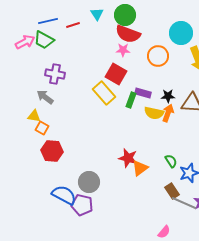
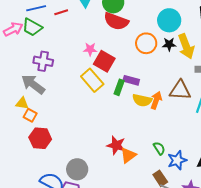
pink star: (123, 50) -> (90, 49), moved
black star: (168, 96) -> (169, 44), moved
gray arrow: (45, 97) -> (33, 84), size x1.4

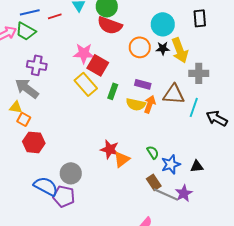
pink star: (90, 49) -> (84, 53), size x1.5
purple rectangle: (131, 80) -> (143, 84), moved

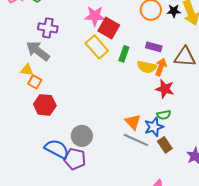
red star: (110, 149) -> (165, 89), moved
green semicircle: (153, 152) -> (164, 115), turned 112
orange triangle: (122, 159) -> (133, 122), turned -36
blue star: (171, 164) -> (154, 127), moved
gray line: (166, 194) -> (136, 140), moved

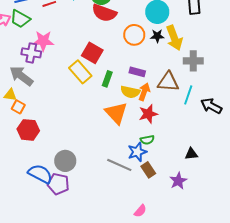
pink star: (95, 16) -> (43, 41), moved
red star: (165, 89) -> (148, 114), turned -30
orange triangle: (133, 122) -> (116, 113), moved, size x1.4

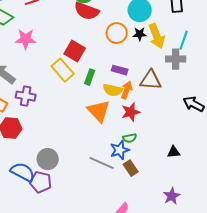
purple cross: (31, 53) -> (26, 96), moved
cyan line: (188, 95) -> (184, 40), moved
purple star: (178, 181) -> (172, 196), moved

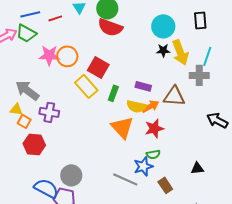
orange circle: (117, 33) -> (67, 56), moved
orange arrow: (127, 90) -> (150, 106), turned 42
brown rectangle: (131, 168) -> (165, 185), moved

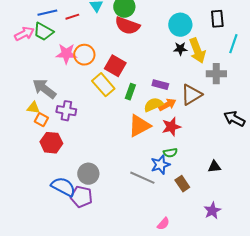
cyan line: (207, 56) -> (233, 44), moved
brown triangle: (174, 96) -> (191, 95), turned -35
yellow semicircle: (136, 106) -> (153, 105), turned 144
orange triangle: (122, 127) -> (139, 126), turned 45

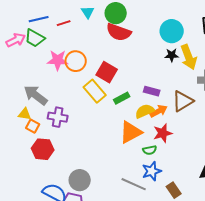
green rectangle: (130, 92) -> (122, 98), turned 42
green semicircle: (170, 153) -> (150, 150), moved

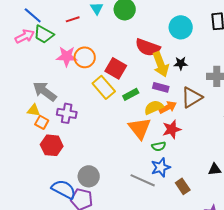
blue line: (39, 19) -> (33, 15), moved, turned 54
red semicircle: (119, 32) -> (148, 47), moved
black star: (172, 55) -> (181, 63), moved
yellow arrow: (189, 57) -> (161, 64), moved
orange triangle: (131, 132) -> (140, 128), turned -40

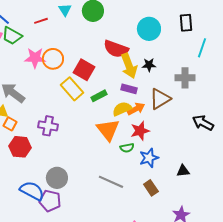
purple cross: (67, 113) -> (48, 126), moved
blue star: (161, 167) -> (149, 158), moved

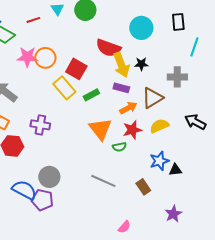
yellow semicircle: (122, 109) -> (159, 126), moved
blue star: (149, 158) -> (159, 161), moved

